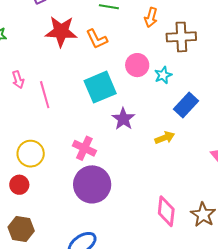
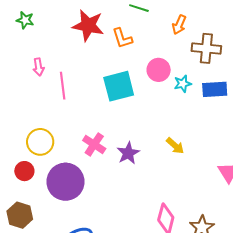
blue rectangle: (186, 105) -> (215, 89), moved, turned 35
purple star: (123, 119) -> (128, 153), moved
yellow arrow: (165, 138) -> (175, 146), turned 54
purple circle: (92, 184) -> (65, 182), moved

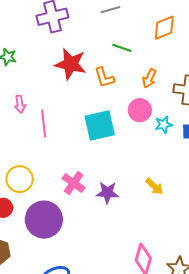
orange arrow: (179, 25) -> (149, 78), moved
purple star: (128, 153) -> (107, 193), turned 30

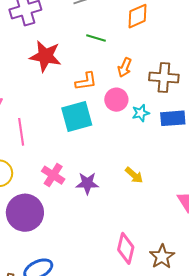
orange L-shape: (104, 78) -> (86, 81), moved, turned -80
pink line: (44, 124) -> (21, 132), moved

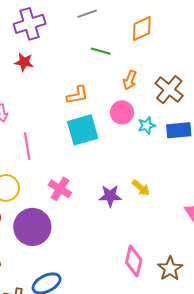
red star: (45, 56) -> (24, 62), moved, size x0.6
brown cross: (164, 77) -> (169, 90), turned 36
orange L-shape: (86, 81) -> (77, 95), moved
purple star: (87, 183) -> (110, 196), moved

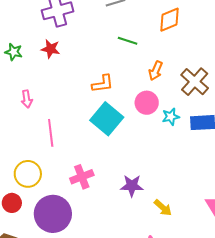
cyan square: (83, 130) -> (107, 119), turned -36
yellow arrow: (141, 188) -> (163, 208), moved
pink cross: (60, 189) -> (82, 177), turned 35

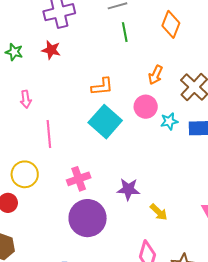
orange diamond: (170, 20) -> (171, 24), turned -48
green line: (128, 41) -> (125, 32), moved, turned 60
purple circle: (53, 214) -> (88, 218), moved

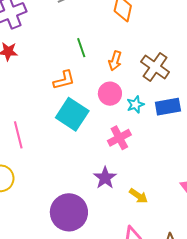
green line: (125, 32) -> (81, 48), moved
pink cross: (79, 179) -> (119, 138), moved
purple star: (128, 189) -> (105, 178), turned -30

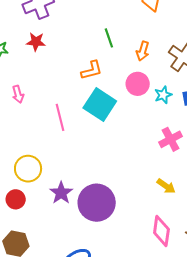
pink line: (18, 135) -> (60, 117), moved
pink cross: (119, 138) -> (171, 139), moved
purple star: (105, 178) -> (61, 193), moved

